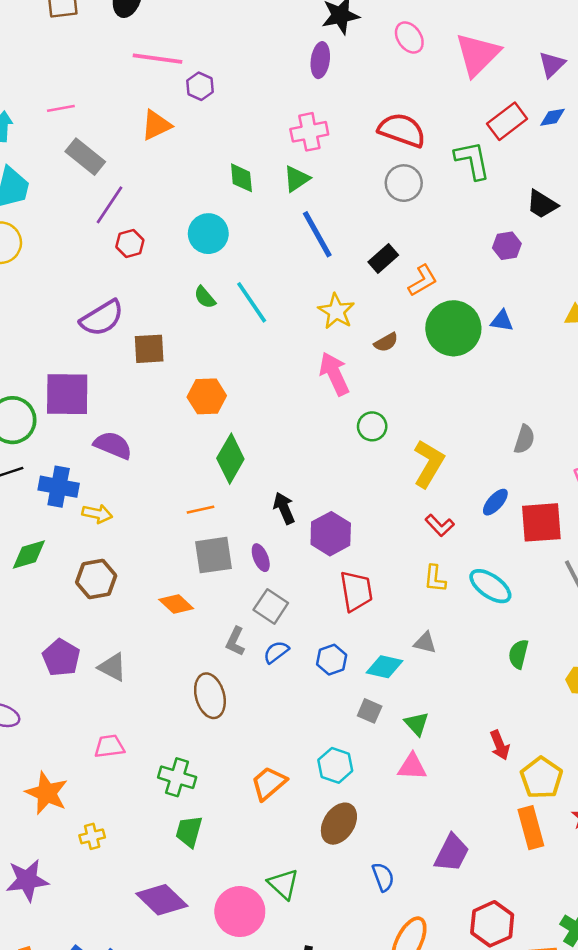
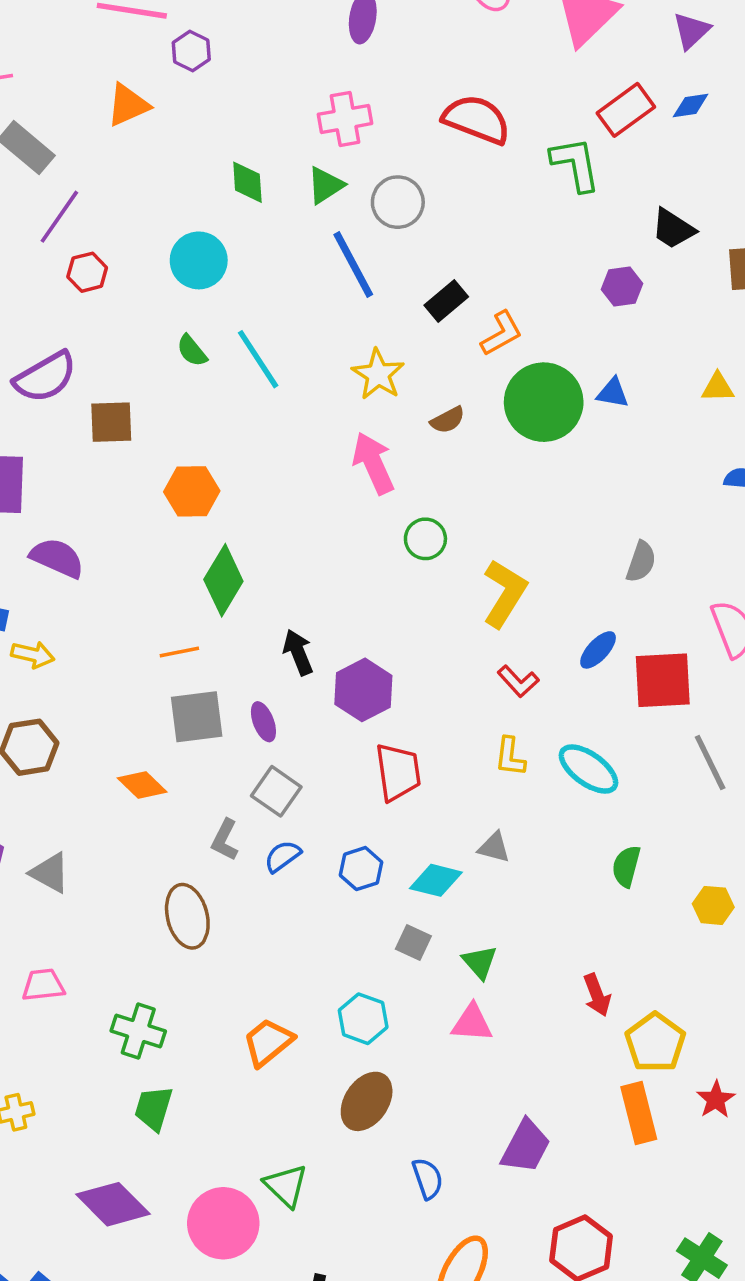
gray circle: (404, 183) -> (398, 202), moved

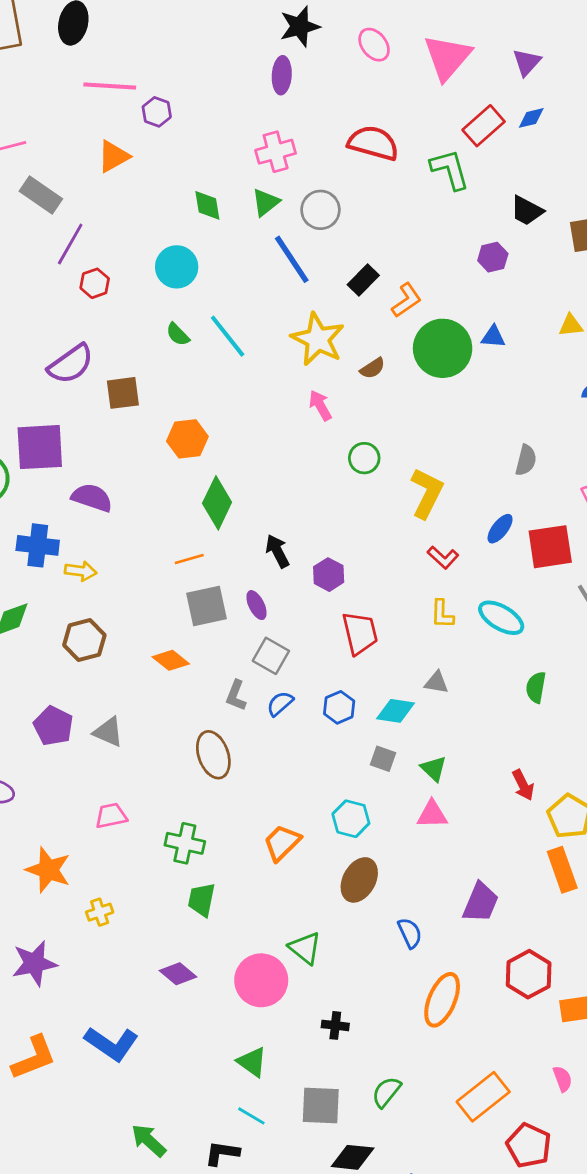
yellow star: (378, 374) -> (318, 339), size x1.4
pink arrow: (373, 463) -> (320, 405), size x0.7
purple hexagon: (363, 690) -> (329, 575), size x0.7
purple diamond: (113, 1204) -> (178, 974), size x0.7

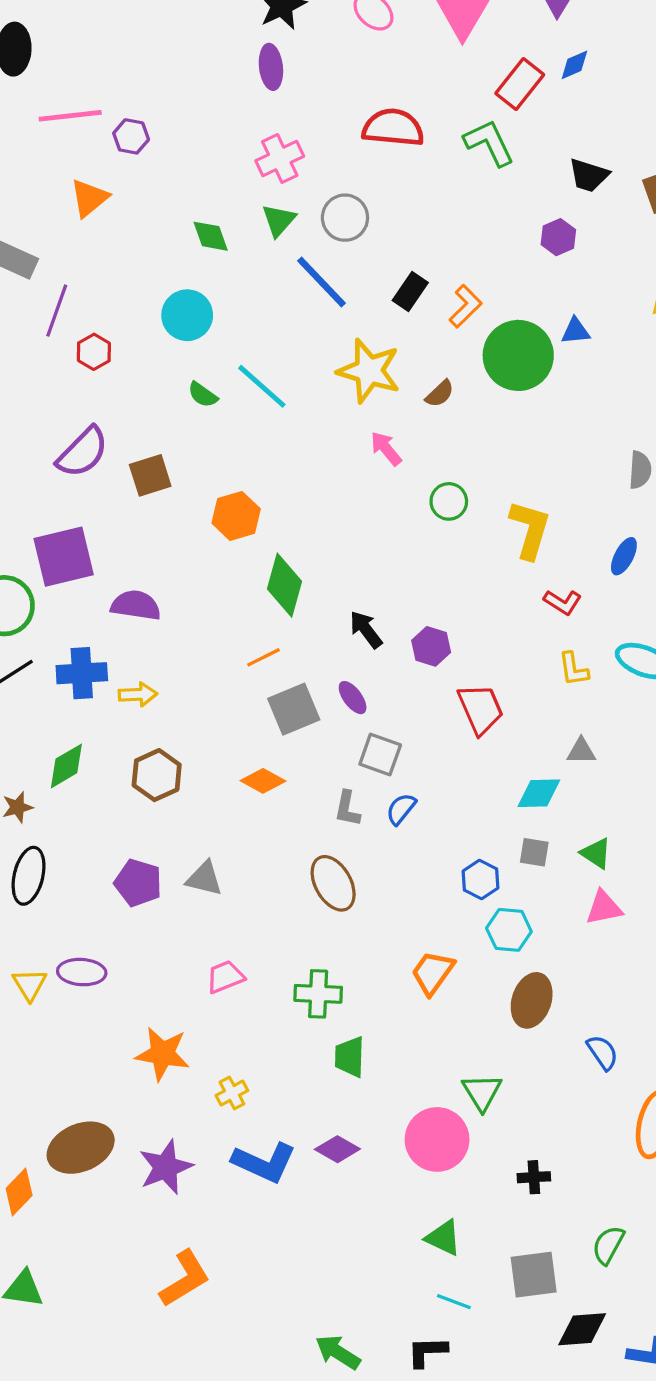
blue hexagon: (339, 707) -> (480, 880), moved
green triangle: (305, 948) -> (482, 1092), turned 30
blue L-shape: (112, 1044) -> (264, 1162), moved

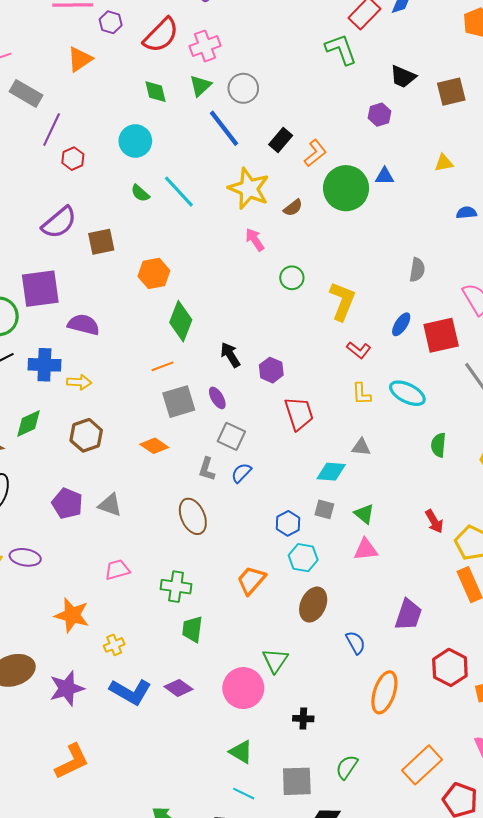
red semicircle: (393, 128) -> (161, 35), moved, turned 123

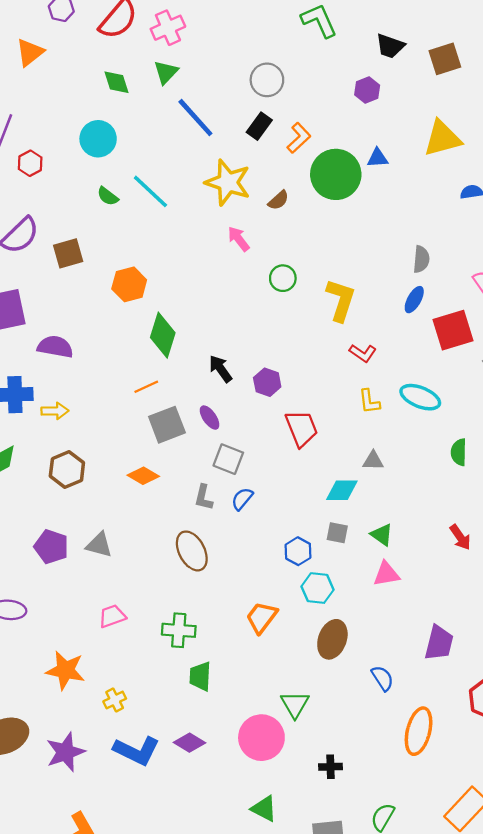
gray circle: (243, 88) -> (267, 80), moved
yellow triangle: (444, 163) -> (442, 138), size x1.8
blue ellipse: (401, 324) -> (414, 300), moved

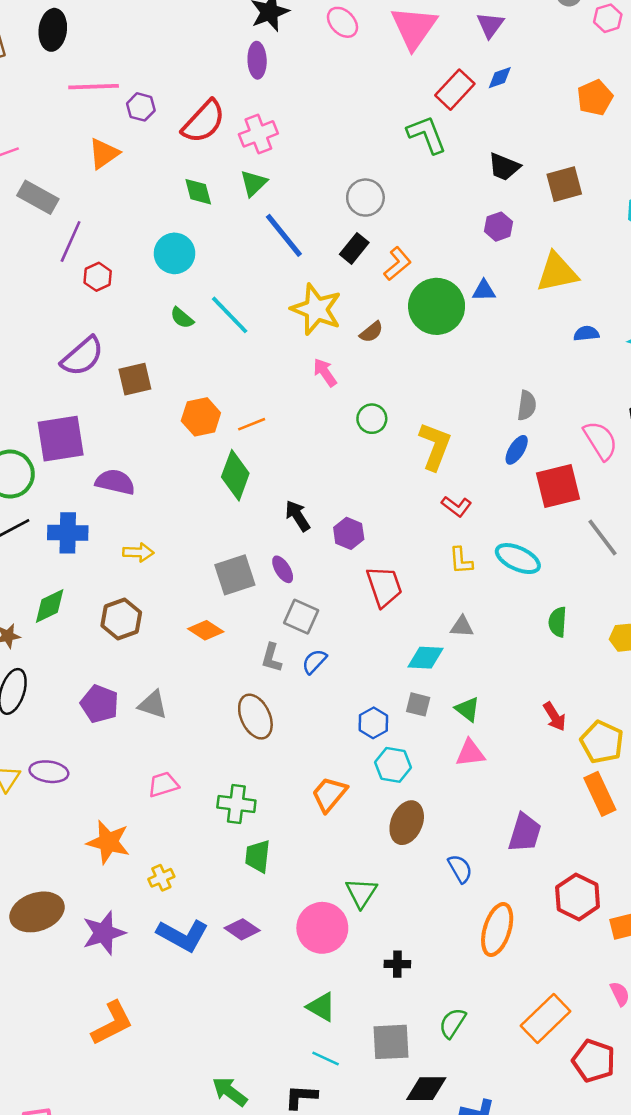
purple hexagon: (367, 90) -> (498, 227), moved
orange line: (146, 387) -> (252, 424), moved
yellow arrow: (55, 411) -> (138, 552), moved

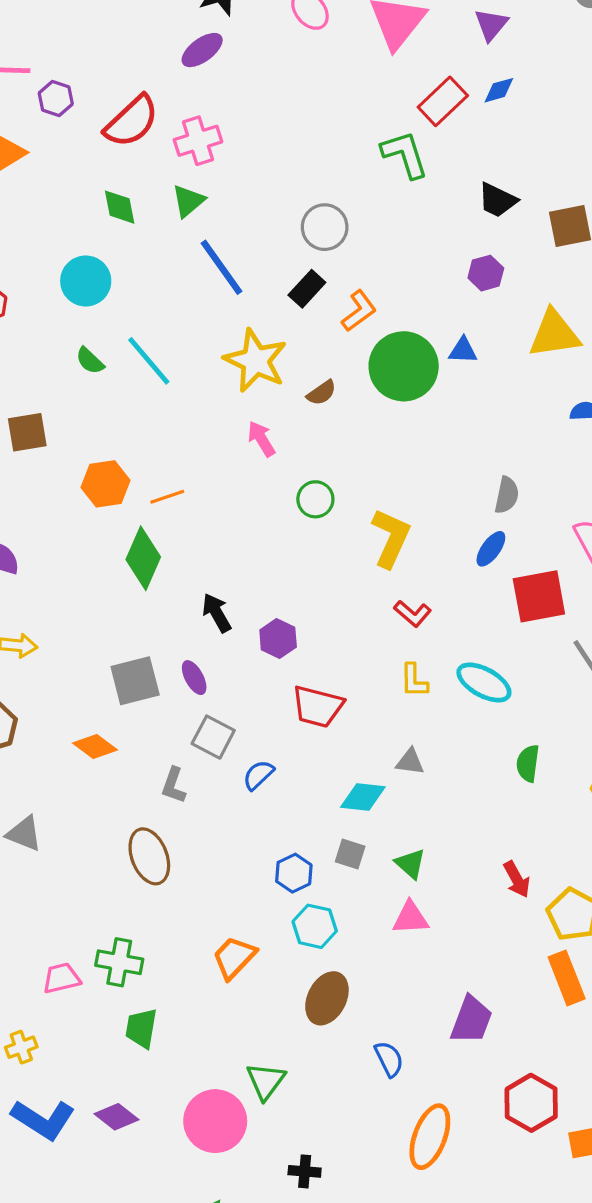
purple ellipse: (257, 60) -> (202, 50), turned 52
red trapezoid: (384, 587) -> (318, 706), turned 120
blue semicircle: (314, 661) -> (258, 775), moved
pink trapezoid: (163, 785) -> (61, 978), moved

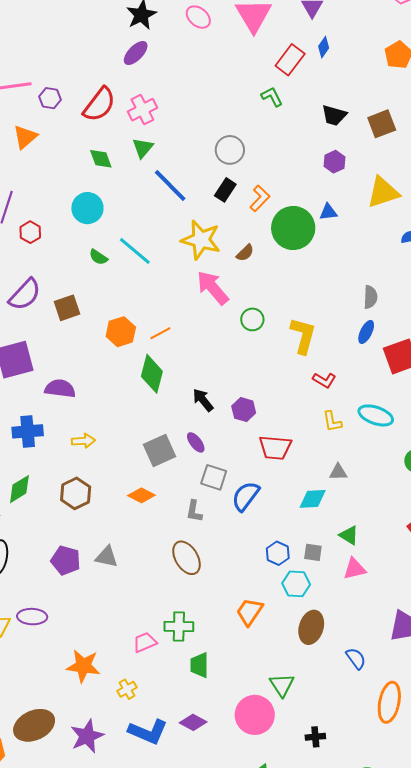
blue diamond: (499, 90) -> (324, 47), turned -30
green L-shape: (405, 154) -> (272, 97), size x0.7
pink arrow: (261, 439) -> (213, 288), size x1.6
blue semicircle: (258, 775) -> (246, 496), size x1.5
gray square: (350, 854) -> (313, 552), moved

